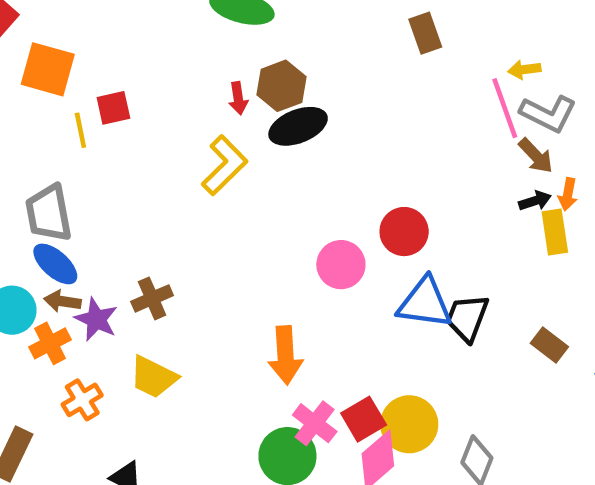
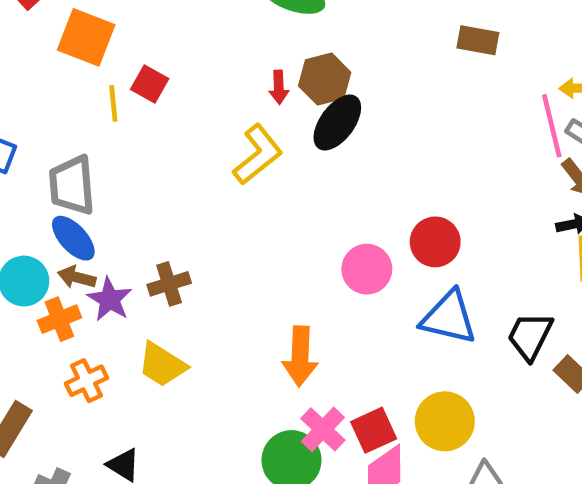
brown rectangle: (425, 33) -> (478, 40), turned -66
red square: (113, 108) -> (150, 84), turned 36
black ellipse: (298, 126) -> (337, 123), turned -38
black trapezoid: (467, 318) -> (530, 336), moved
yellow circle: (409, 424) -> (445, 421), moved

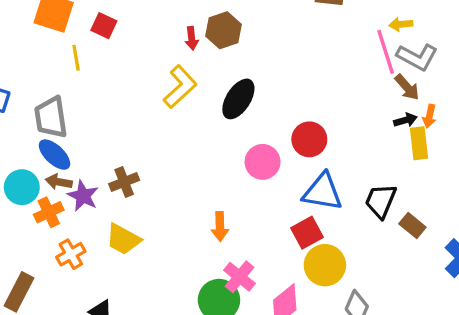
red square: (150, 84) -> (104, 26), moved
black ellipse: (337, 123) -> (238, 99), moved
orange arrow: (300, 356) -> (220, 226), size x0.7
red square: (374, 430) -> (307, 233), moved

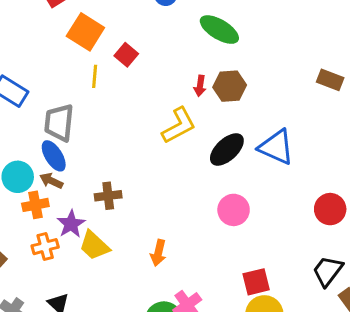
red circle: (309, 139) -> (330, 209), moved
blue triangle: (323, 192) -> (276, 147), moved
purple star: (83, 196) -> (71, 224), moved
orange arrow: (220, 226) -> (158, 253), moved

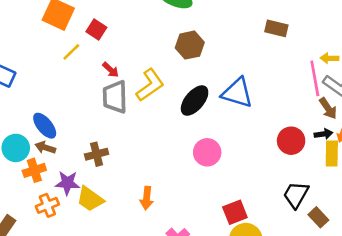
yellow line: (95, 76) -> (71, 52), turned 48
red arrow: (200, 86) -> (111, 70), moved, turned -48
gray trapezoid: (59, 123) -> (115, 97), moved
purple star: (71, 224) -> (67, 183), turned -30

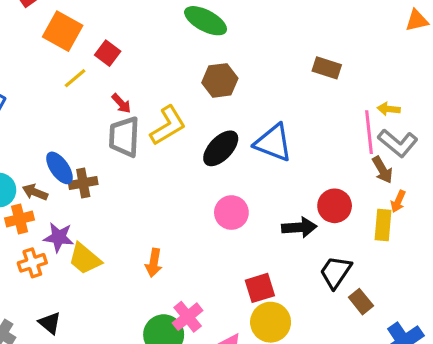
blue ellipse: (45, 126) -> (59, 168), moved
black arrow: (323, 134) -> (299, 227), moved, size x1.5
brown cross: (97, 154) -> (83, 183), moved

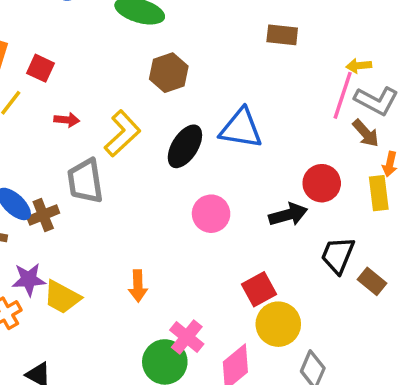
red arrow: (121, 103) -> (67, 120), turned -30
pink line: (369, 132) -> (343, 95), turned 36
gray trapezoid: (124, 137) -> (85, 181), moved

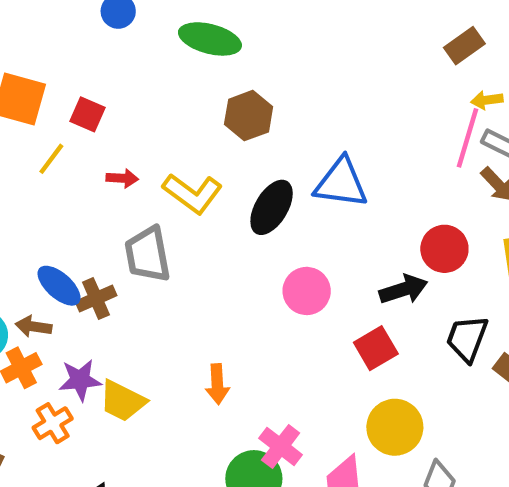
brown rectangle: (282, 35) -> (464, 46), moved, turned -40
yellow L-shape: (122, 133) -> (193, 193), turned 81
red square: (259, 289) -> (376, 348), moved

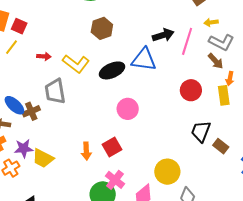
red square: (87, 114) -> (19, 26), moved
pink line: (468, 138) -> (187, 41), moved
black ellipse: (272, 207) -> (112, 70), turned 35
black arrow: (403, 289) -> (163, 35), moved
red square: (376, 348) -> (112, 147), moved

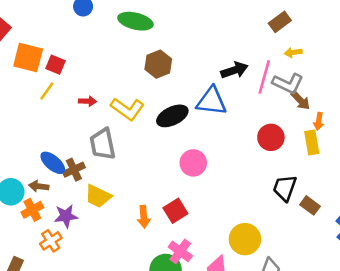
gray L-shape: (221, 42) -> (288, 83), moved
yellow trapezoid: (43, 158) -> (98, 196), moved

